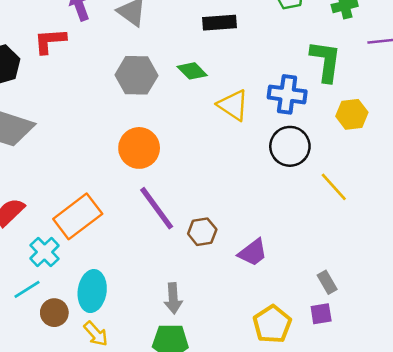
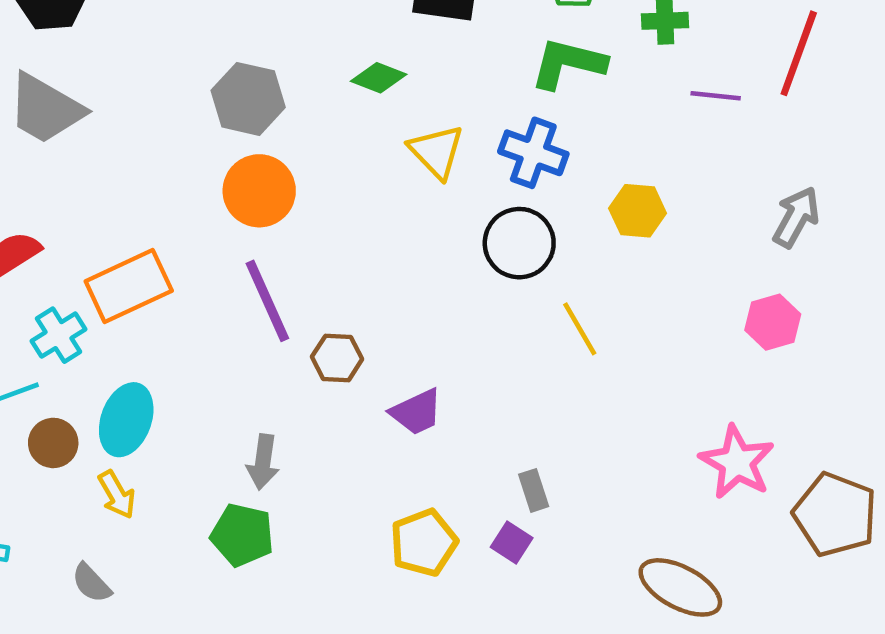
green L-shape: (326, 61) -> (568, 63), moved, turned -96
green diamond: (192, 71) -> (379, 78), turned -36
gray hexagon: (136, 75) -> (248, 99), moved
purple square: (321, 314) -> (512, 543), turned 30

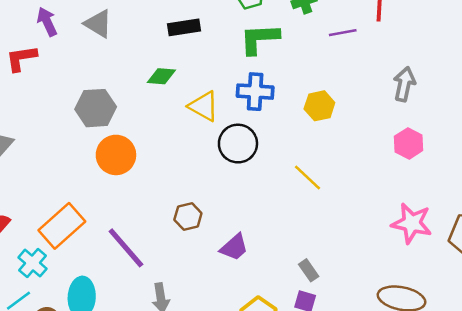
black circle: (519, 243) -> (238, 144), moved
purple line: (267, 301) -> (126, 248), moved
brown hexagon: (337, 358) -> (188, 217), moved

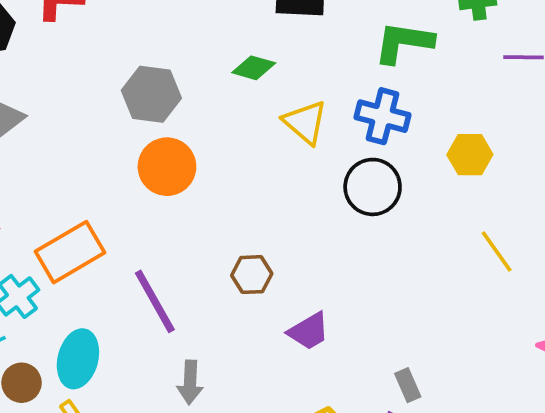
black circle: (238, 144) -> (373, 187), moved
yellow line: (307, 177) -> (497, 251), moved

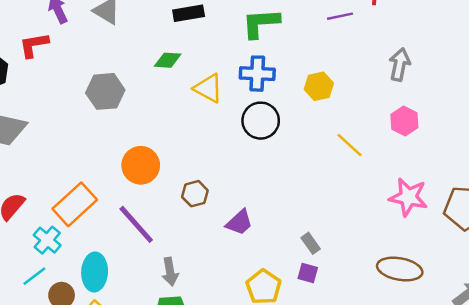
orange circle: (167, 167) -> (141, 165), moved

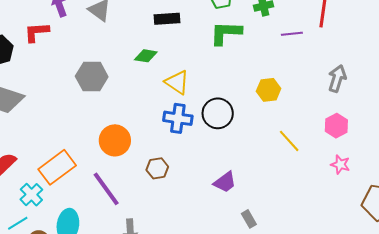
blue cross: (257, 74) -> (178, 118), moved
pink star: (408, 197) -> (340, 164), moved, size x0.6
purple trapezoid: (239, 222) -> (225, 182), moved

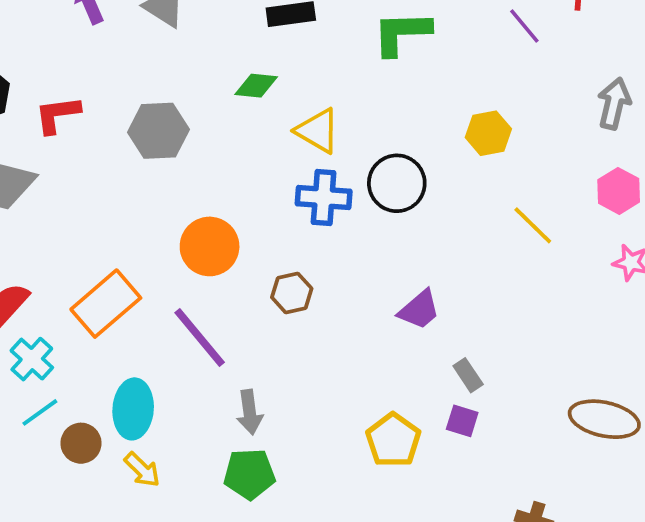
red L-shape: (36, 32) -> (57, 115), moved
purple line: (292, 34) -> (524, 26), turned 60
cyan cross: (31, 195) -> (32, 359), moved

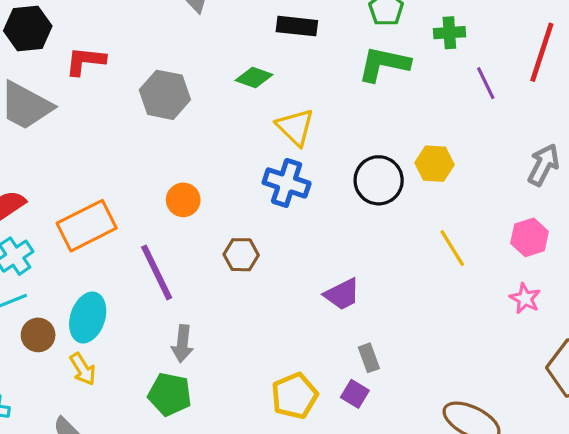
black circle: (397, 183) -> (379, 180), moved
orange circle: (210, 246) -> (183, 200), size x0.7

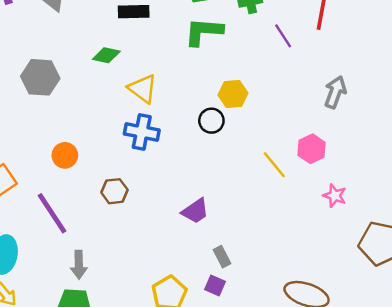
yellow hexagon: (434, 164) -> (233, 94), moved
black circle: (379, 180) -> (211, 121), size x0.7
pink hexagon: (530, 237) -> (312, 149), moved

